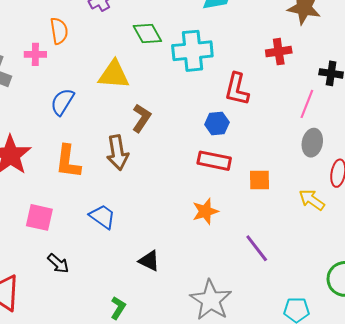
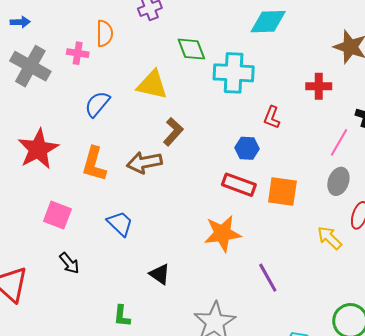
red L-shape: (237, 89) -> (272, 117), size x0.7
brown arrow: (118, 153) -> (144, 162), turned 80
orange square: (259, 180) -> (282, 192), moved, size x1.4
orange star: (205, 211) -> (222, 233), size x1.4
green L-shape: (118, 308) -> (122, 316), turned 145

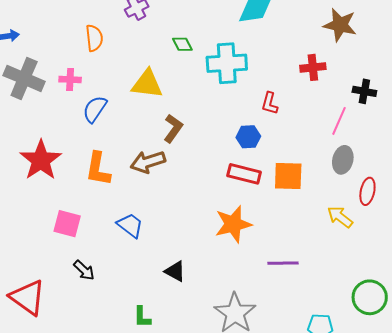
green diamond: (191, 49) -> (182, 44), size x0.7
pink cross: (78, 53) -> (70, 80), moved
purple line: (268, 278) -> (283, 263), turned -56

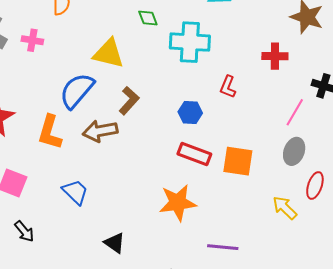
blue semicircle: (95, 109) -> (77, 91), moved, size x1.4
blue hexagon: (248, 137) -> (190, 112), moved

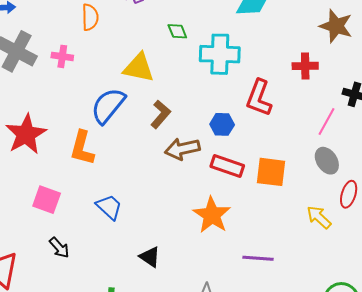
red L-shape: (228, 87) -> (259, 98), size x1.6
brown arrow: (100, 131) -> (182, 149), moved
gray ellipse: (294, 151) -> (327, 161), turned -52
orange star: (178, 203) -> (212, 215), turned -30

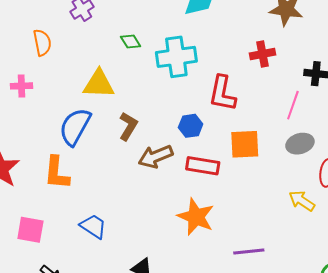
gray ellipse: (327, 161) -> (300, 144), turned -64
orange square: (271, 172) -> (245, 144), moved

